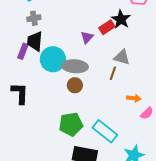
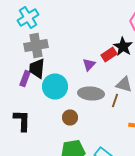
gray cross: (34, 18) -> (36, 46), size x1.6
gray ellipse: (75, 66) -> (91, 94), moved
brown circle: (75, 85) -> (70, 118), moved

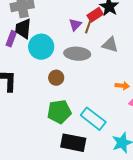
brown line: (115, 100) -> (88, 27), moved

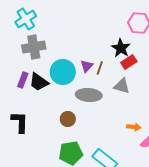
red rectangle: (95, 15) -> (129, 62), moved
black trapezoid: (23, 29) -> (39, 82), moved, turned -60
cyan circle: (41, 47) -> (63, 72), moved

